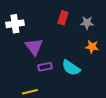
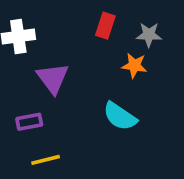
orange star: (92, 47) -> (134, 66), moved
purple rectangle: (45, 67) -> (29, 122), moved

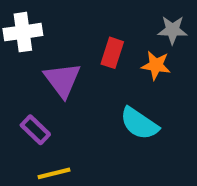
red rectangle: (105, 26) -> (112, 53), moved
purple rectangle: (29, 122) -> (35, 130), turned 55

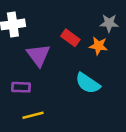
red rectangle: (112, 53) -> (70, 38), turned -72
purple rectangle: (35, 130) -> (21, 87), turned -42

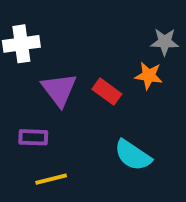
red rectangle: (70, 38) -> (107, 92), moved
cyan semicircle: (88, 83) -> (133, 155), moved

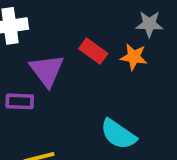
red rectangle: (107, 92) -> (93, 51), moved
purple rectangle: (33, 137) -> (20, 101), moved

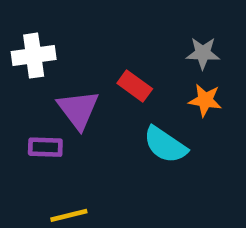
orange star: (134, 57) -> (205, 100), moved
cyan semicircle: (118, 134) -> (165, 145), moved

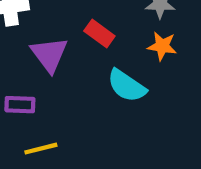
purple rectangle: (45, 147) -> (20, 105), moved

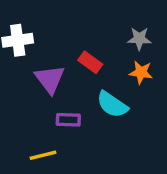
purple rectangle: (20, 105) -> (68, 120), moved

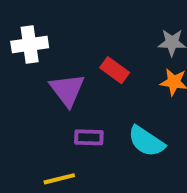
cyan semicircle: (112, 105) -> (146, 141), moved

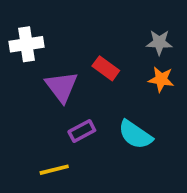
purple rectangle: (89, 137) -> (82, 131), turned -30

